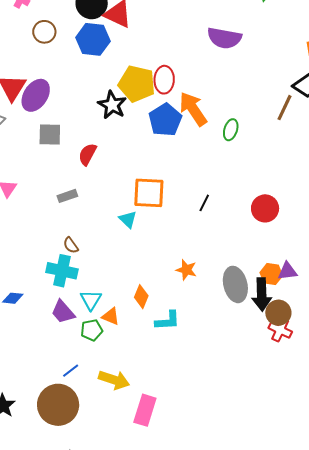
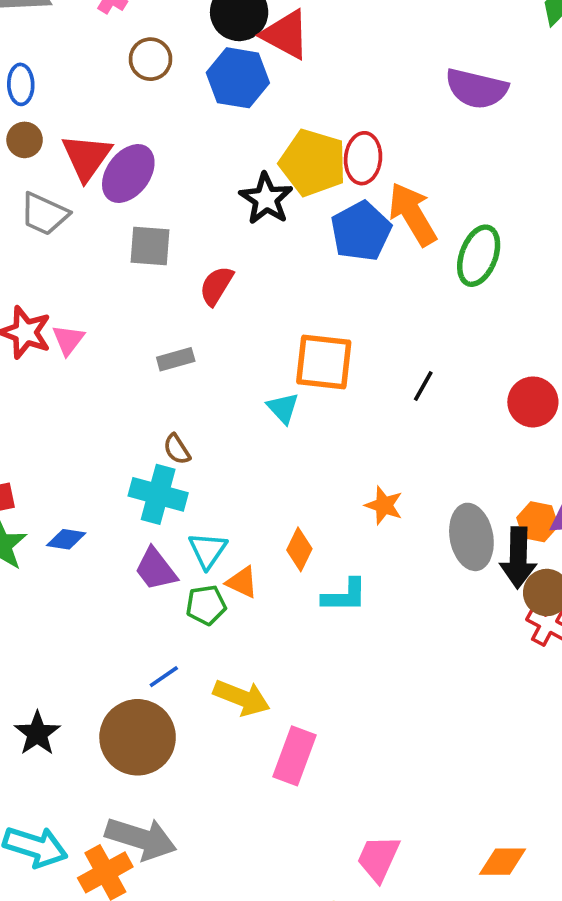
green ellipse: (231, 130) -> (479, 256), size x1.5

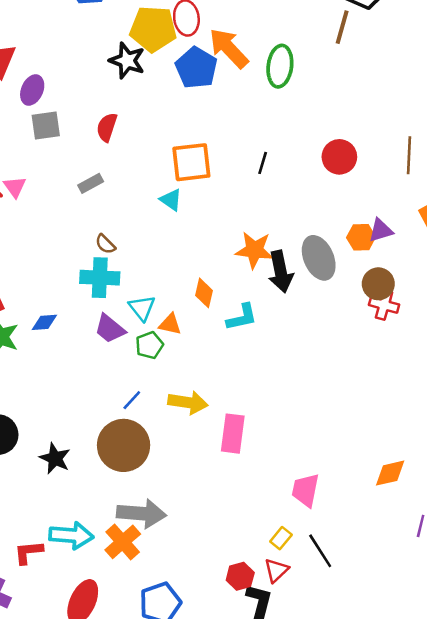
purple ellipse: (128, 174) -> (32, 90), moved, size x0.7
gray square: (150, 246) -> (46, 125), moved
orange star: (384, 505) -> (254, 250), size x1.4
black arrow: (518, 558) -> (281, 272), moved

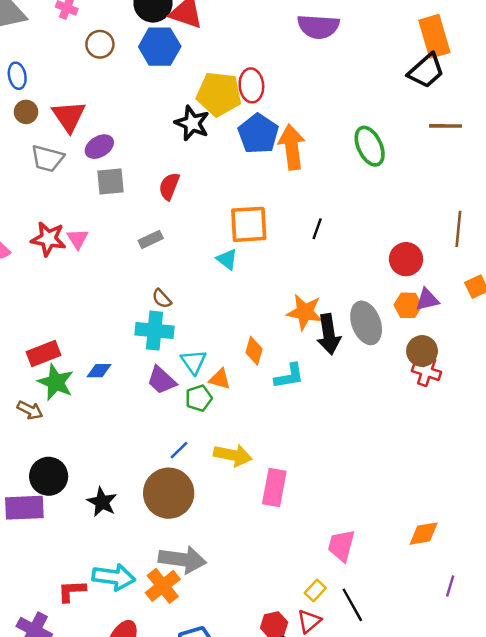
brown line: (342, 27) -> (445, 126), moved, turned 72
orange arrow: (229, 48) -> (292, 147), moved, turned 33
green ellipse: (280, 66) -> (370, 146), moved, turned -36
purple ellipse: (32, 90) -> (99, 147), turned 32
red circle: (339, 157) -> (406, 259), moved

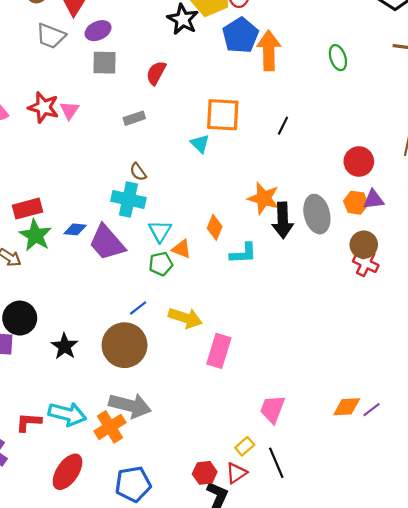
green ellipse: (370, 146) -> (338, 58), size x0.7
purple trapezoid: (161, 380) -> (107, 243), moved, size x1.4
purple line: (450, 586) -> (372, 410), moved, turned 30

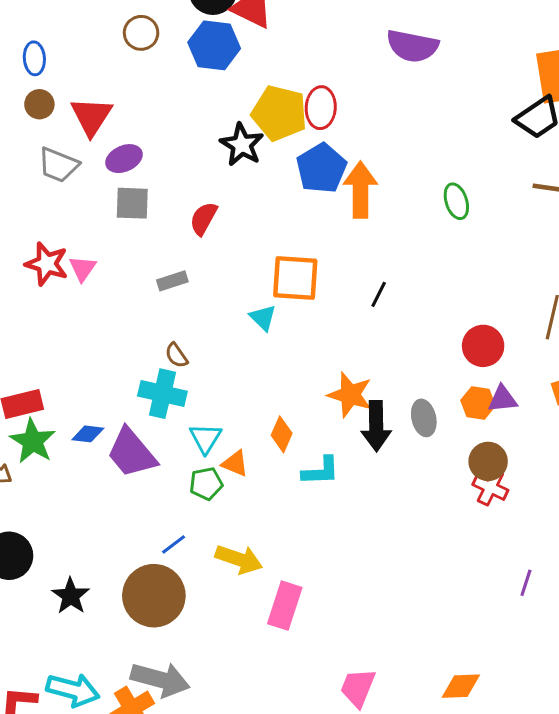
gray ellipse: (317, 214) -> (424, 418), size x0.7
purple line: (372, 410) -> (526, 583), moved, turned -36

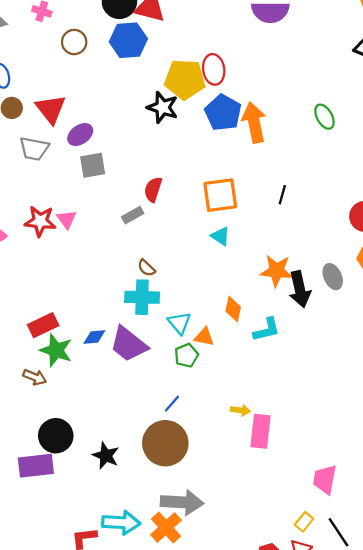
red semicircle: (204, 219) -> (153, 189), moved
cyan triangle: (263, 318) -> (220, 236), moved
yellow arrow: (239, 559) -> (240, 410), moved, size x0.6

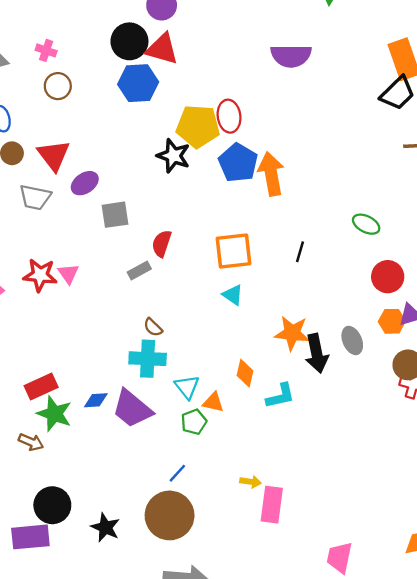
brown circle: (74, 42) -> (58, 86), moved
green ellipse: (324, 117) -> (366, 224), moved, turned -35
gray square: (93, 165) -> (115, 215), moved

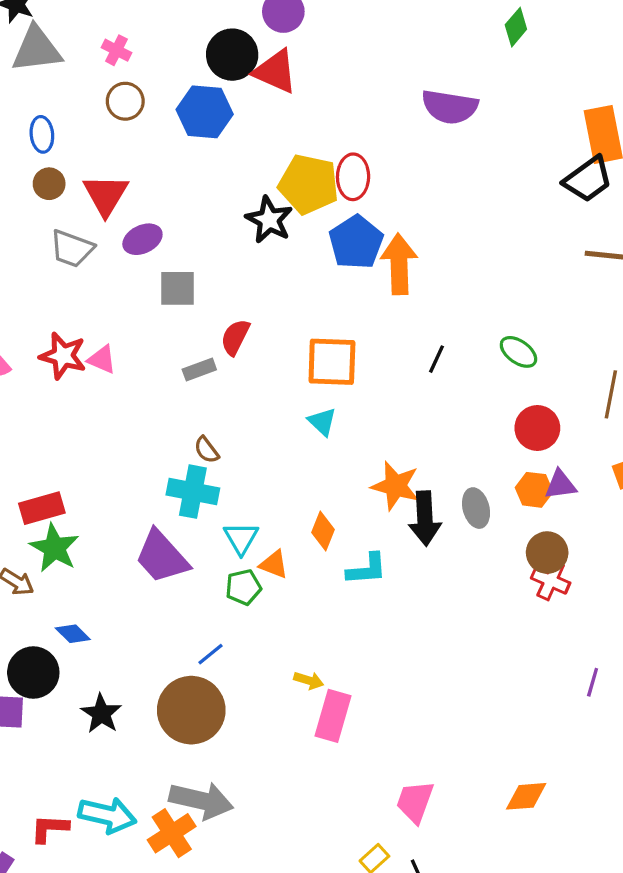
blue hexagon: (138, 83) -> (205, 112), moved
black line: (300, 252) -> (436, 359), moved
pink triangle: (68, 274) -> (102, 359), turned -40
blue diamond: (96, 400) -> (73, 634), moved, turned 40

